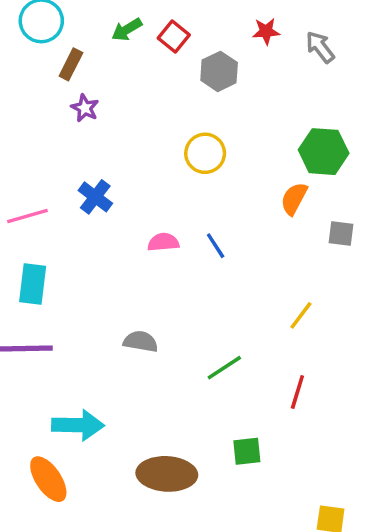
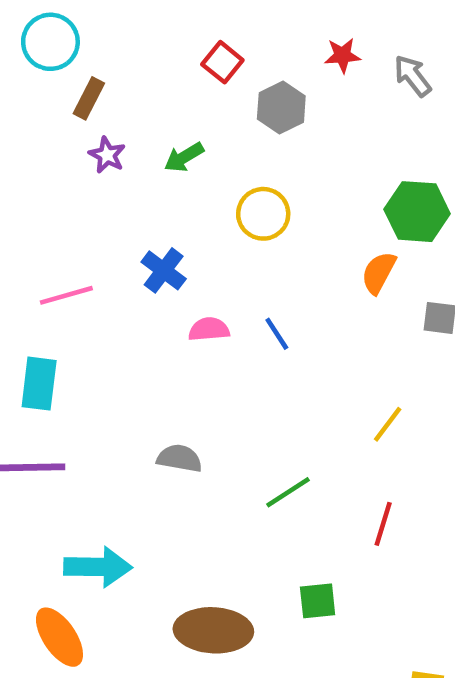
green arrow: (127, 30) -> (184, 157), moved
blue cross: (95, 197) -> (164, 270), moved
pink line: (27, 216) -> (66, 295), moved

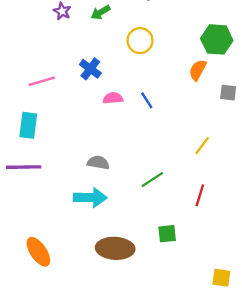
cyan arrow: (98, 567) -> (90, 198), moved

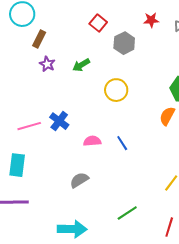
blue cross: (90, 69) -> (59, 121), moved
gray semicircle: (98, 163) -> (79, 180), moved, turned -42

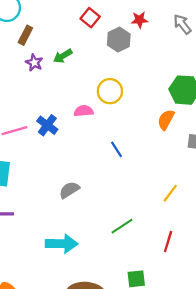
red star: (151, 20) -> (140, 20), moved
green arrow: (81, 65) -> (63, 56), moved
pink semicircle: (92, 141) -> (84, 111), moved

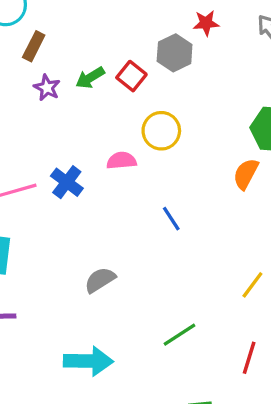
red square: (90, 18) -> (131, 76), moved

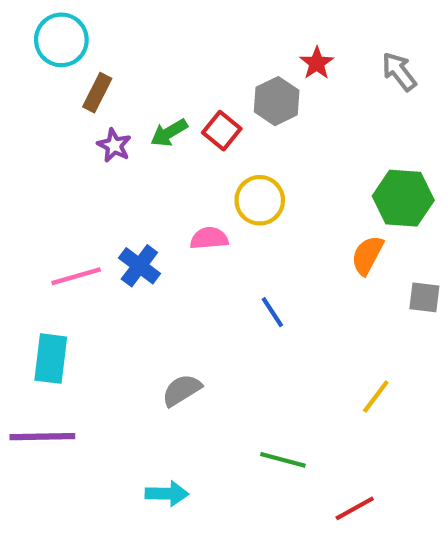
red star: (206, 23) -> (317, 63), turned -30
green line: (180, 335) -> (283, 460), turned 48
red line: (249, 358) -> (355, 508), moved, turned 44
cyan arrow: (88, 361) -> (167, 494), size x0.7

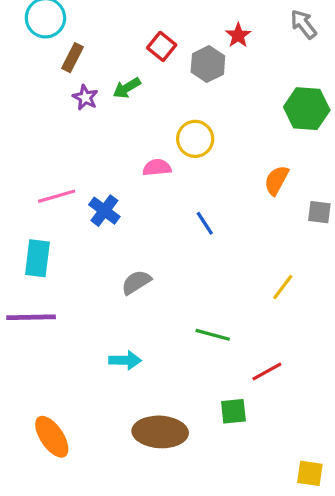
gray arrow: (399, 72) -> (303, 24), moved
red square: (222, 131) -> (162, 46), moved
green hexagon: (403, 198) -> (307, 109), moved
blue cross: (139, 266) -> (104, 211), moved

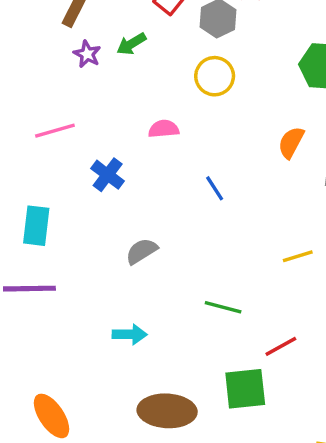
yellow circle: (195, 139) -> (215, 76), moved
pink line: (57, 196) -> (55, 131), moved
yellow line: (283, 287) -> (298, 256), turned 36
green square: (233, 411) -> (245, 389), size x1.5

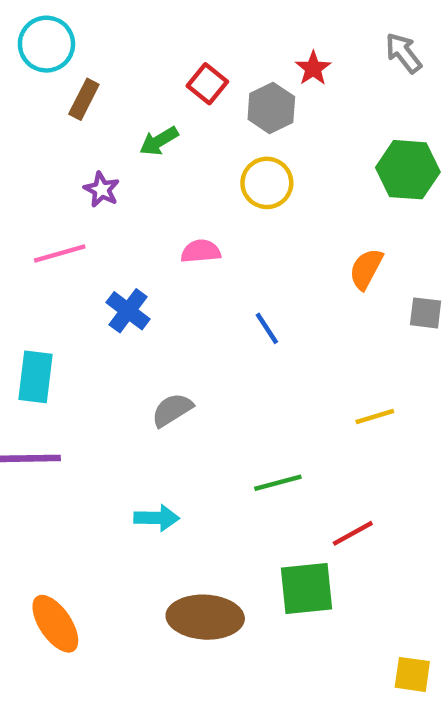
purple star: (87, 54) -> (102, 190), moved
green line: (223, 307) -> (278, 483), turned -30

